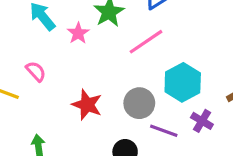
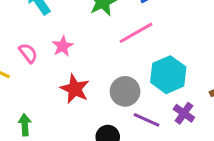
pink star: (78, 33) -> (63, 46), moved

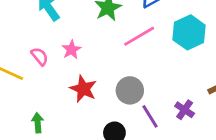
cyan hexagon: (168, 75) -> (189, 32), moved
purple line: (146, 120) -> (150, 116), turned 35

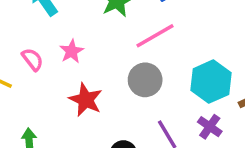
cyan hexagon: (189, 32) -> (211, 82), moved
gray circle: (130, 90) -> (145, 80), moved

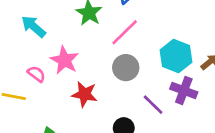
pink star: (72, 51) -> (64, 60), size x1.5
purple cross: (210, 127) -> (184, 90), size x1.4

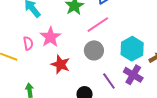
pink semicircle: (36, 74) -> (28, 43), turned 32

